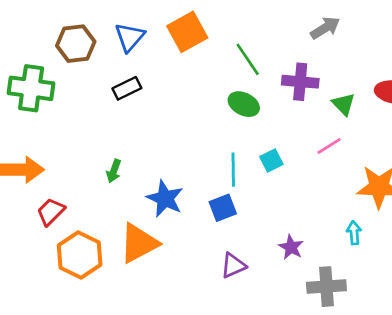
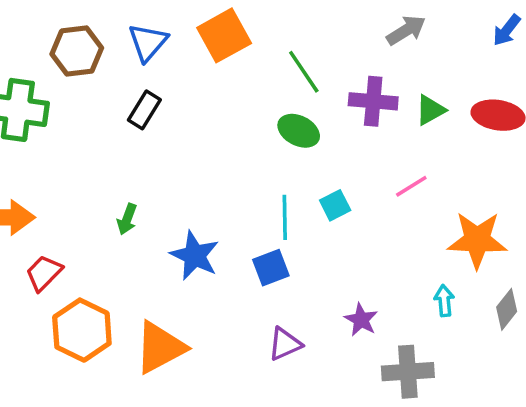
black rectangle: (127, 88) -> (144, 110), turned -32
green triangle: (344, 104) -> (430, 110), moved, turned 45
orange triangle: (139, 243) -> (160, 347), moved

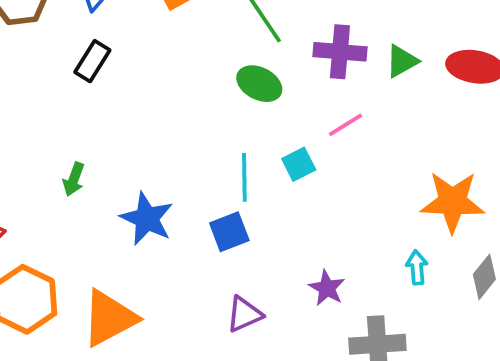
pink line: (411, 186) -> (346, 125), moved

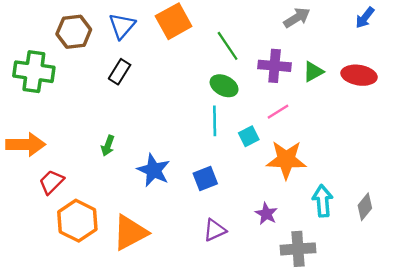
cyan line: (244, 177) -> (215, 121), moved
orange star: (452, 202) -> (286, 160), moved
cyan arrow: (417, 267) -> (323, 201), size x1.5

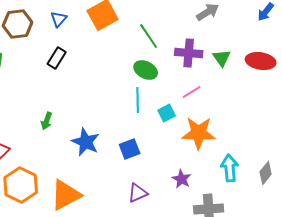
blue triangle: (122, 26) -> (59, 19), size x0.7
green triangle: (313, 72) -> (222, 58), turned -36

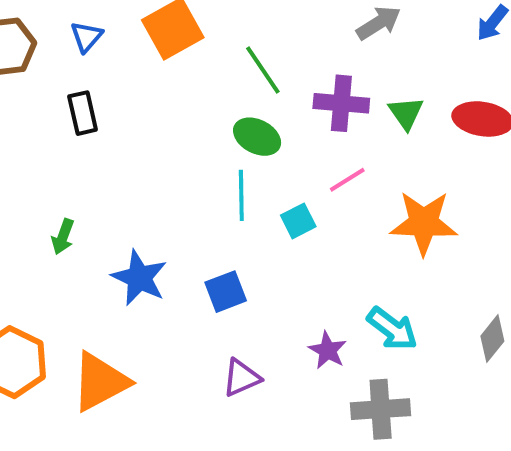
black rectangle: (57, 58) -> (83, 113), turned -45
orange star: (199, 133) -> (424, 223), moved
cyan arrow: (230, 168) -> (392, 329), moved, turned 132

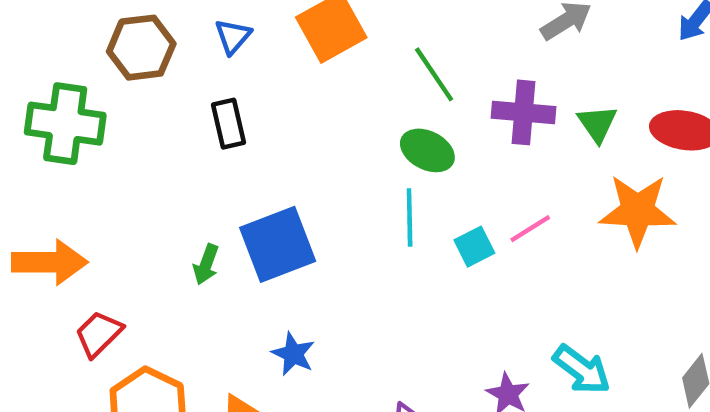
pink line: (347, 180) -> (530, 229), moved
orange star: (424, 223) -> (638, 211), moved
blue star: (139, 278) -> (293, 354), moved, size x0.7
blue square: (226, 292) -> (278, 244), moved, size x1.6

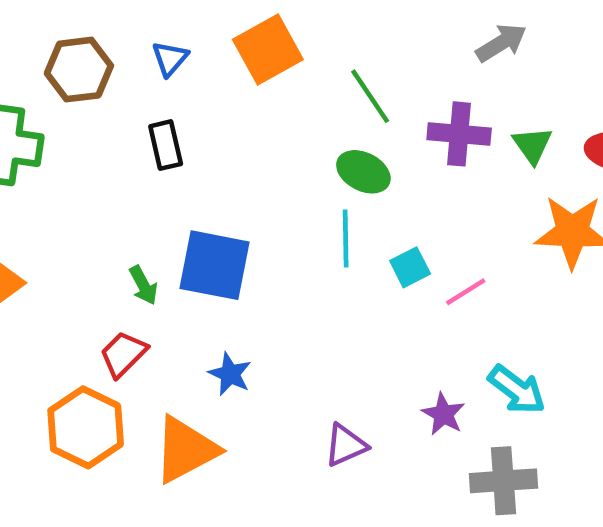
pink line: (530, 229) -> (466, 292), moved
blue square: (278, 244) -> (214, 265), turned 32
green arrow: (206, 264) -> (143, 285), turned -48
red trapezoid: (99, 334) -> (123, 354), moved

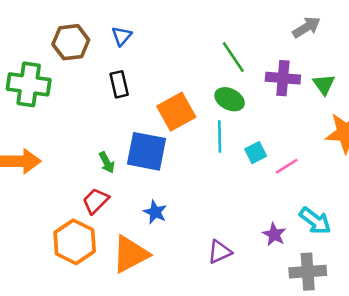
orange square: (268, 50) -> (176, 112), moved

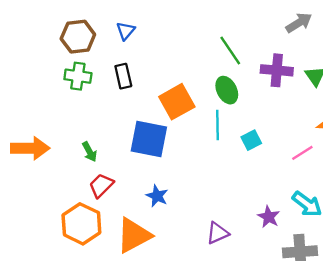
green cross: (29, 84) -> (78, 76), moved, size x0.7
green ellipse: (230, 99) -> (227, 90), turned 36
green arrow: (107, 162) -> (90, 152), moved
pink line: (287, 166) -> (302, 153), moved

